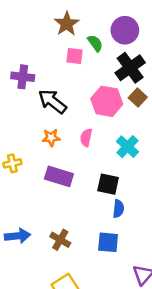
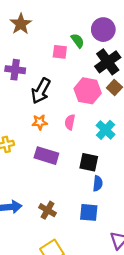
brown star: (67, 24) -> (21, 24), moved
black arrow: (52, 101) -> (41, 91), turned -100

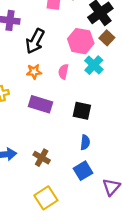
cyan cross: (106, 130) -> (94, 65), moved
blue semicircle: (98, 183) -> (85, 142), moved
blue square: (89, 212) -> (83, 171), moved, turned -36

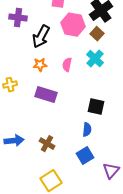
brown square: (107, 38) -> (97, 34), moved
pink hexagon: (81, 41) -> (73, 25), moved
black square: (82, 111) -> (96, 107), moved

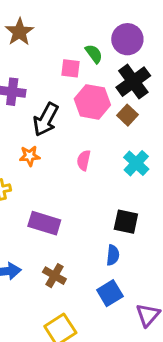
cyan cross: (95, 59) -> (136, 163), moved
orange star: (40, 65) -> (30, 156), moved
purple rectangle: (46, 95) -> (44, 223), moved

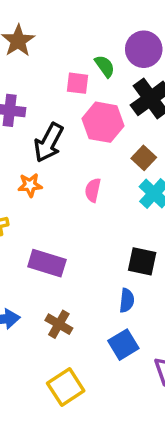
brown square: (127, 115) -> (144, 158), moved

